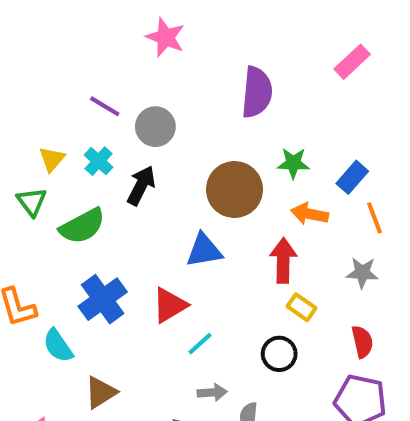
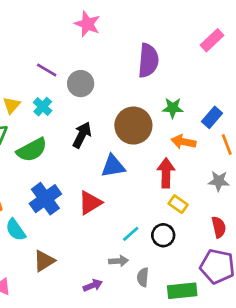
black arrow: (141, 185) -> (82, 135), moved
cyan line: (200, 344) -> (131, 234), moved

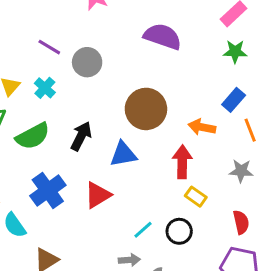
purple semicircle: (148, 61) -> (163, 37), turned -76
green star: (173, 108) -> (235, 52), moved
black arrow: (82, 135) -> (81, 136), moved

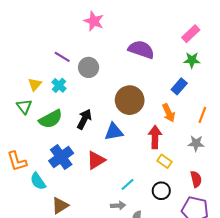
blue rectangle: (234, 100) -> (179, 86), moved
orange arrow: (202, 127) -> (169, 113), turned -126
orange line: (250, 130) -> (202, 115), turned 42
black circle: (179, 231) -> (161, 191), moved

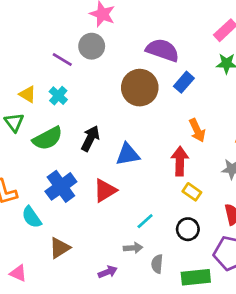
gray circle: (89, 67) -> (92, 46), moved
yellow triangle: (35, 84) -> (28, 94), turned -40
blue rectangle: (179, 86) -> (184, 82), moved
brown circle: (130, 100) -> (140, 88), moved

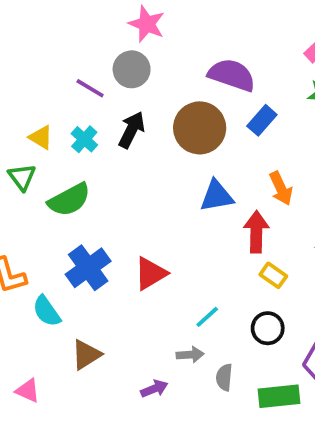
black arrow: (90, 138) -> (132, 130), moved
blue triangle: (128, 154) -> (217, 196), moved

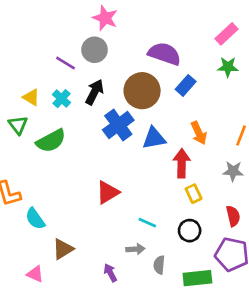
blue cross: (88, 268) -> (118, 125), moved
yellow rectangle: (273, 275) -> (194, 194), turned 30
cyan line: (207, 317) -> (147, 223), turned 66
purple arrow: (154, 389) -> (110, 273), turned -96
pink triangle: (28, 391) -> (35, 274), moved

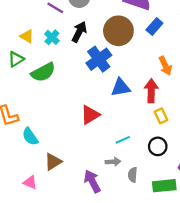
green triangle: (18, 125) -> (16, 59), turned 35
blue triangle: (154, 138) -> (121, 88), moved
cyan line: (147, 223) -> (123, 140), turned -48
purple arrow: (110, 273) -> (92, 181), size x1.5

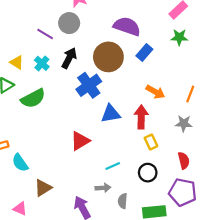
orange arrow: (165, 66) -> (155, 92), turned -36

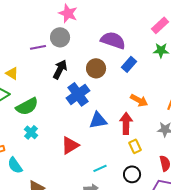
purple line: (45, 34) -> (38, 47), turned -42
brown circle: (108, 57) -> (96, 68), size x0.7
cyan cross: (42, 63) -> (31, 132), moved

